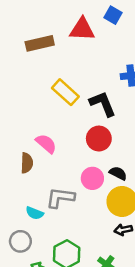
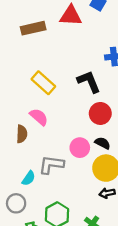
yellow rectangle: (65, 92) -> (43, 83), moved
red circle: (99, 139) -> (100, 113), moved
cyan semicircle: (35, 213) -> (29, 178), turned -77

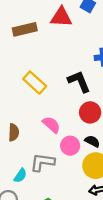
pink semicircle: (39, 117) -> (51, 125), moved

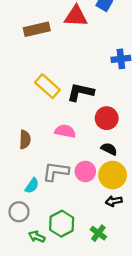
black L-shape: (79, 81) -> (81, 92), moved, turned -55
pink semicircle: (51, 125) -> (65, 131), turned -30
pink circle: (70, 146) -> (85, 171), moved

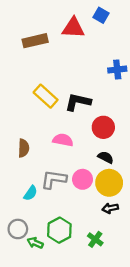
gray circle: (19, 212) -> (18, 229), moved

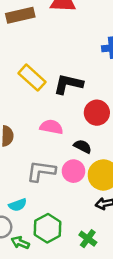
black semicircle: (106, 157) -> (83, 146), moved
cyan semicircle: (31, 193) -> (18, 205), moved, turned 35

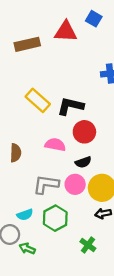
red circle: (97, 113) -> (84, 132), moved
black semicircle: (83, 146) -> (83, 162), turned 133
green hexagon: (48, 228) -> (55, 218), moved

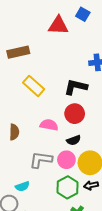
brown rectangle: (27, 44) -> (18, 52), moved
black L-shape: (70, 106) -> (76, 87), moved
green hexagon: (55, 218) -> (67, 187), moved

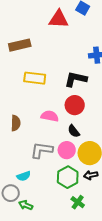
yellow rectangle: (34, 86) -> (35, 78), turned -35
black semicircle: (74, 140) -> (74, 131), turned 72

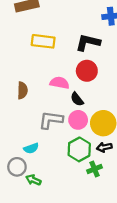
black semicircle: (74, 131) -> (77, 99), moved
green cross: (78, 202) -> (94, 169), moved, turned 32

